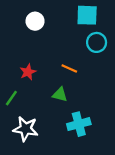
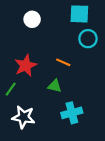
red star: (28, 72) -> (26, 66), size x1.5

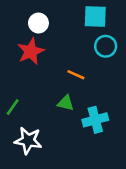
red star: (26, 66) -> (31, 51), moved
cyan cross: (72, 113) -> (95, 120), moved

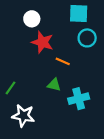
red star: (31, 51) -> (42, 42), moved, turned -30

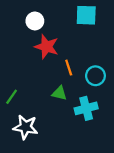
cyan circle: (87, 38) -> (95, 76), moved
orange line: (63, 61) -> (69, 68), turned 48

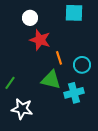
green triangle: (59, 93) -> (51, 80), size x1.5

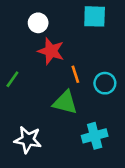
green line: (10, 83) -> (12, 79), moved
cyan cross: (74, 93) -> (95, 136), moved

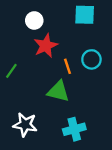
red star: (51, 51) -> (46, 46), turned 30
cyan circle: (105, 83) -> (91, 59), moved
cyan cross: (95, 136) -> (74, 129), moved

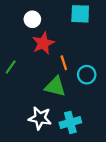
cyan circle: (91, 59) -> (87, 75), moved
white star: (25, 125) -> (40, 118), moved

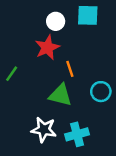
white circle: (32, 19) -> (56, 21), moved
cyan circle: (87, 75) -> (101, 92), moved

